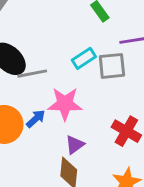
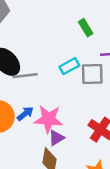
pink star: (65, 104) -> (49, 119), moved

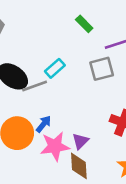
cyan rectangle: (69, 66) -> (55, 68), moved
pink star: (49, 119) -> (55, 146), moved

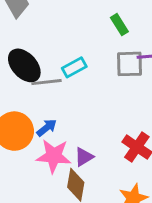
gray square: (102, 69) -> (129, 64), moved

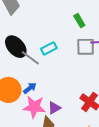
gray line: (46, 82) -> (30, 58), turned 42

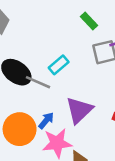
purple triangle: (54, 108) -> (79, 110), moved, size x1.6

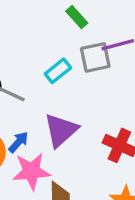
cyan rectangle: (59, 65) -> (58, 71), moved

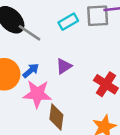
purple triangle: (61, 130) -> (64, 66), size x0.6

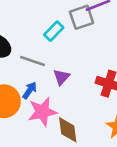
gray line: (29, 33) -> (33, 61), moved

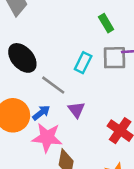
cyan rectangle: (54, 31) -> (83, 63), turned -36
purple triangle: (61, 77) -> (76, 110), turned -36

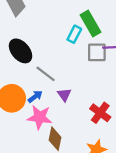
green rectangle: (106, 23) -> (90, 24), size x1.6
cyan rectangle: (83, 63) -> (74, 34), moved

